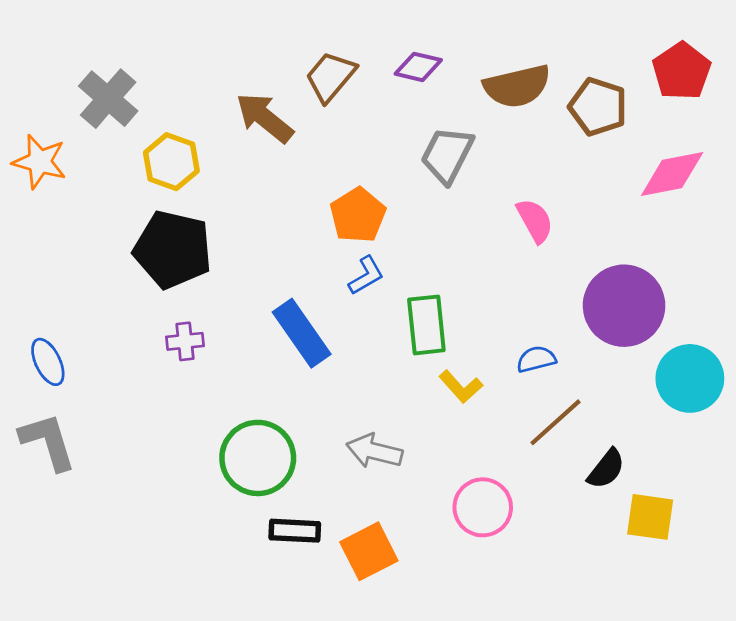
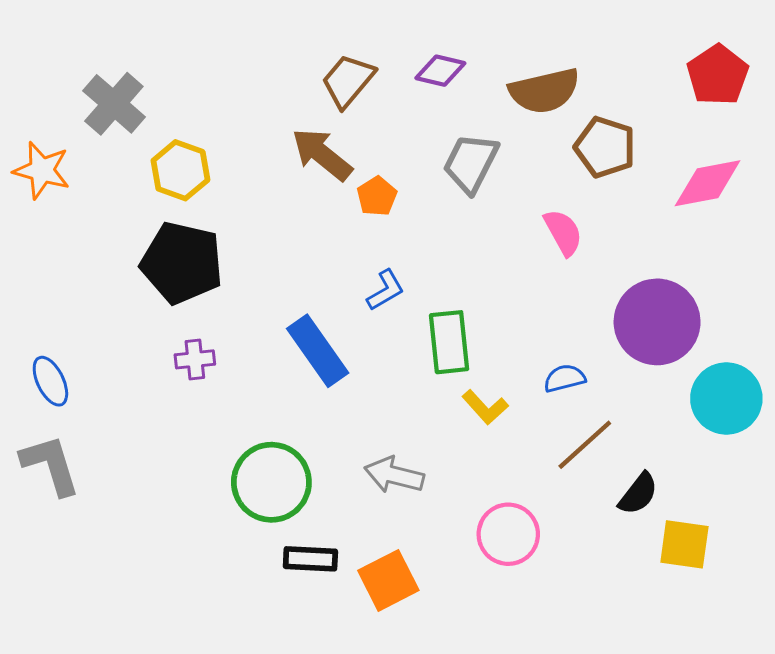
brown pentagon: (598, 107) -> (605, 147), moved
brown arrow: (265, 118) -> (322, 154), moved
orange pentagon: (358, 215) -> (377, 196), moved, size x0.7

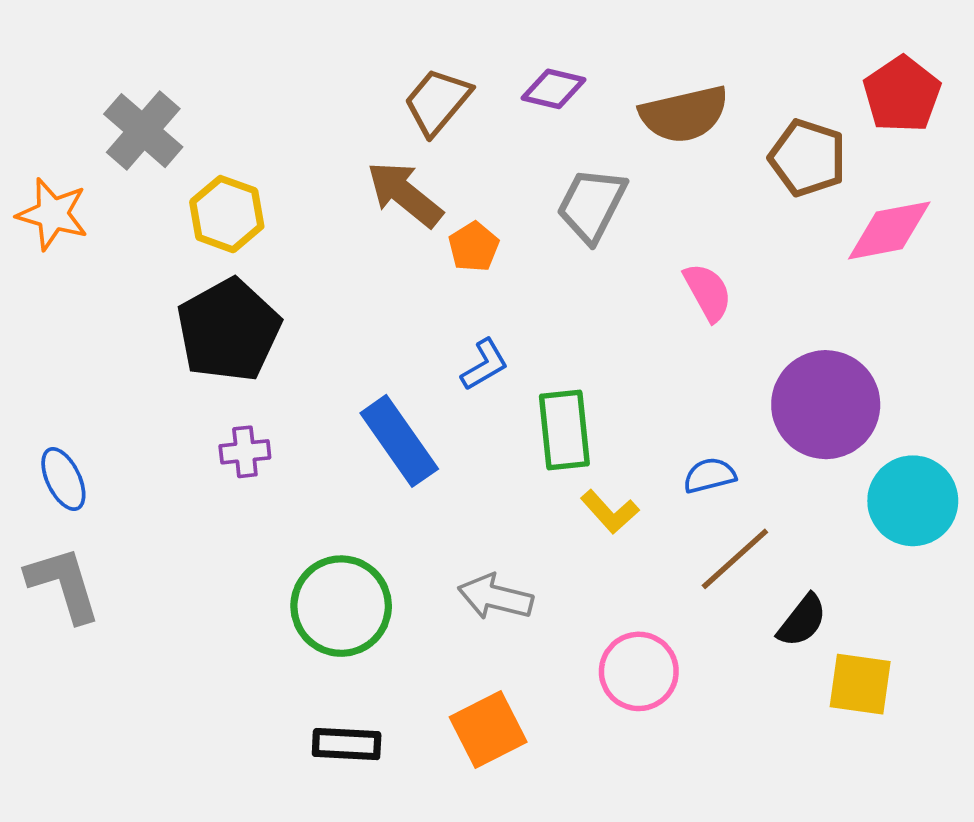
brown pentagon: (605, 147) -> (808, 158), moved
black pentagon: (182, 263) -> (229, 330), turned 30
black rectangle: (310, 559) -> (347, 744), moved

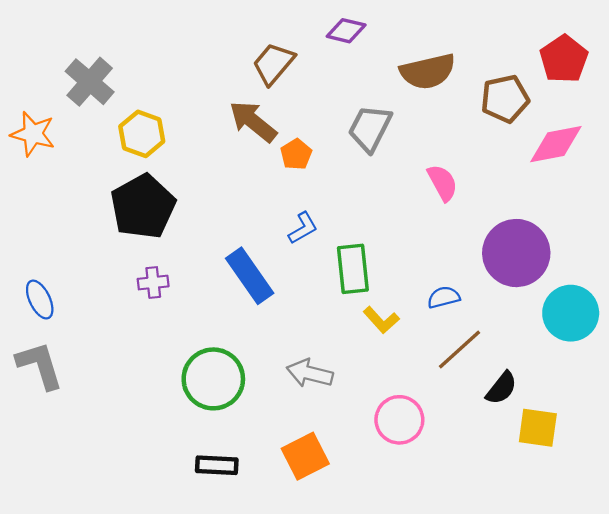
purple diamond: (553, 89) -> (346, 31), moved
brown pentagon: (808, 158) -> (505, 99), turned -30

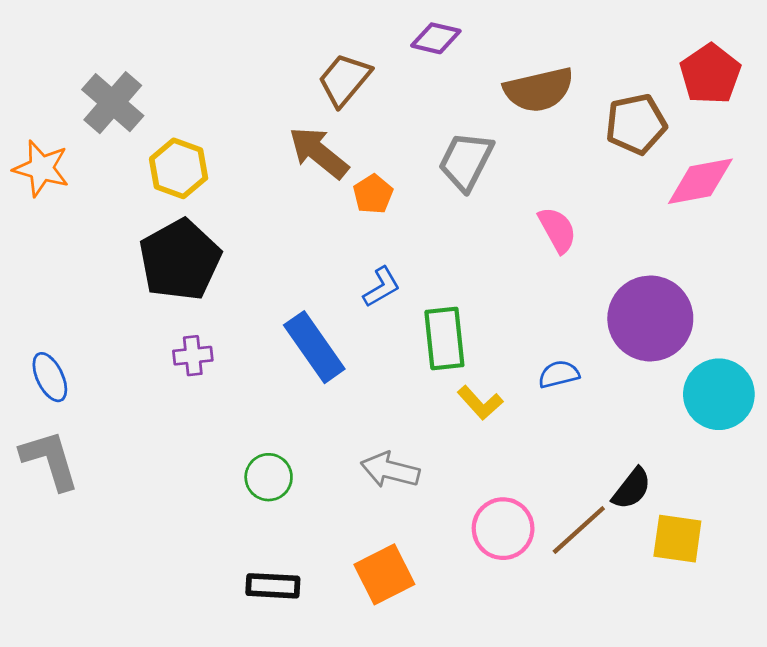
brown line: (460, 349) -> (579, 530), moved
green circle: (213, 379) -> (269, 477), size x0.6

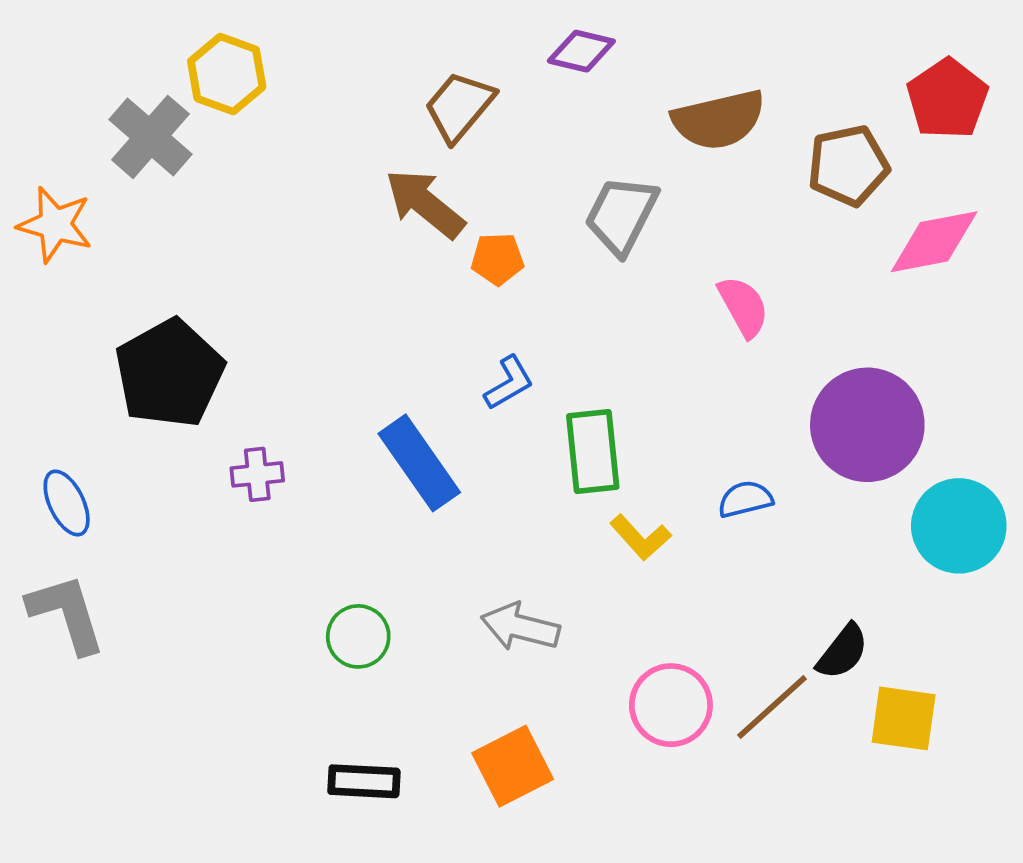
yellow hexagon: (179, 168) -> (227, 74), moved
orange pentagon: (373, 194) -> (497, 259), turned 30
black pentagon: (180, 260) -> (169, 373), moved

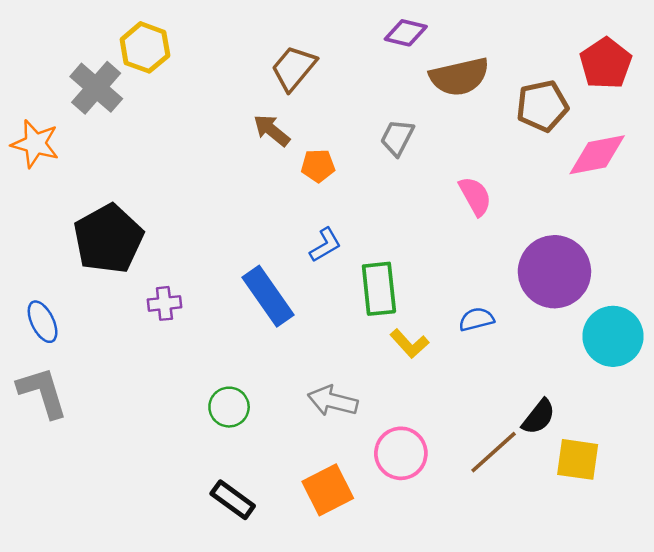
purple diamond: (581, 51) -> (406, 33), moved
brown arrow: (425, 204) -> (272, 130), size x0.7
gray trapezoid: (621, 215) -> (397, 138), size x0.7
pink circle: (671, 705) -> (401, 453), moved
black rectangle: (364, 781) -> (233, 500), turned 33

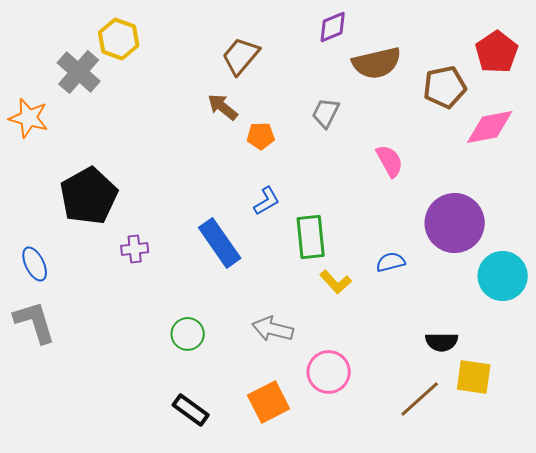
purple diamond: (406, 33) -> (333, 27), turned -36
black semicircle: (539, 417) -> (442, 342), turned 52
brown line: (494, 452) -> (420, 399), moved

